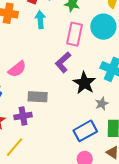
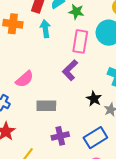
black star: (84, 83) -> (94, 99), moved, size x0.7
purple cross: (23, 116) -> (60, 136), moved

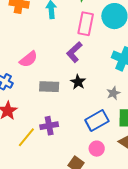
black star: (94, 99) -> (78, 82), moved
purple cross: (60, 136) -> (49, 126), moved

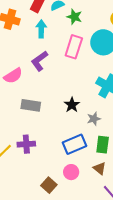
purple L-shape: (74, 52) -> (40, 61), moved
black star: (78, 82) -> (72, 105), moved

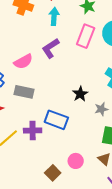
gray rectangle: (31, 105) -> (24, 92), moved
blue rectangle: (75, 144) -> (56, 120), moved, turned 40

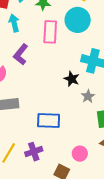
black star: (80, 94) -> (72, 79), moved
purple cross: (33, 131) -> (34, 152), moved

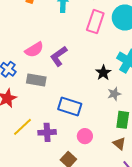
purple L-shape: (21, 54) -> (59, 56), moved
pink circle: (80, 154) -> (85, 136), moved

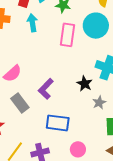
purple L-shape: (59, 56) -> (46, 89), moved
gray rectangle: (36, 80) -> (20, 103), turned 54

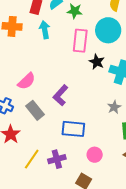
black star: (85, 84) -> (97, 62), moved

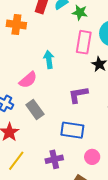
cyan arrow: (45, 30) -> (49, 59), moved
purple L-shape: (60, 95) -> (78, 95), moved, turned 35
yellow line: (32, 159) -> (16, 161), moved

